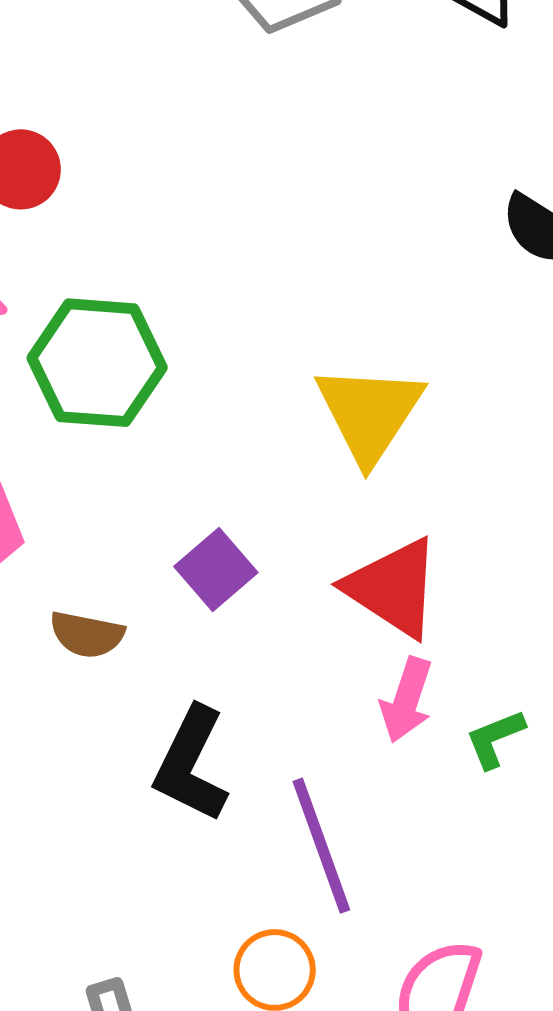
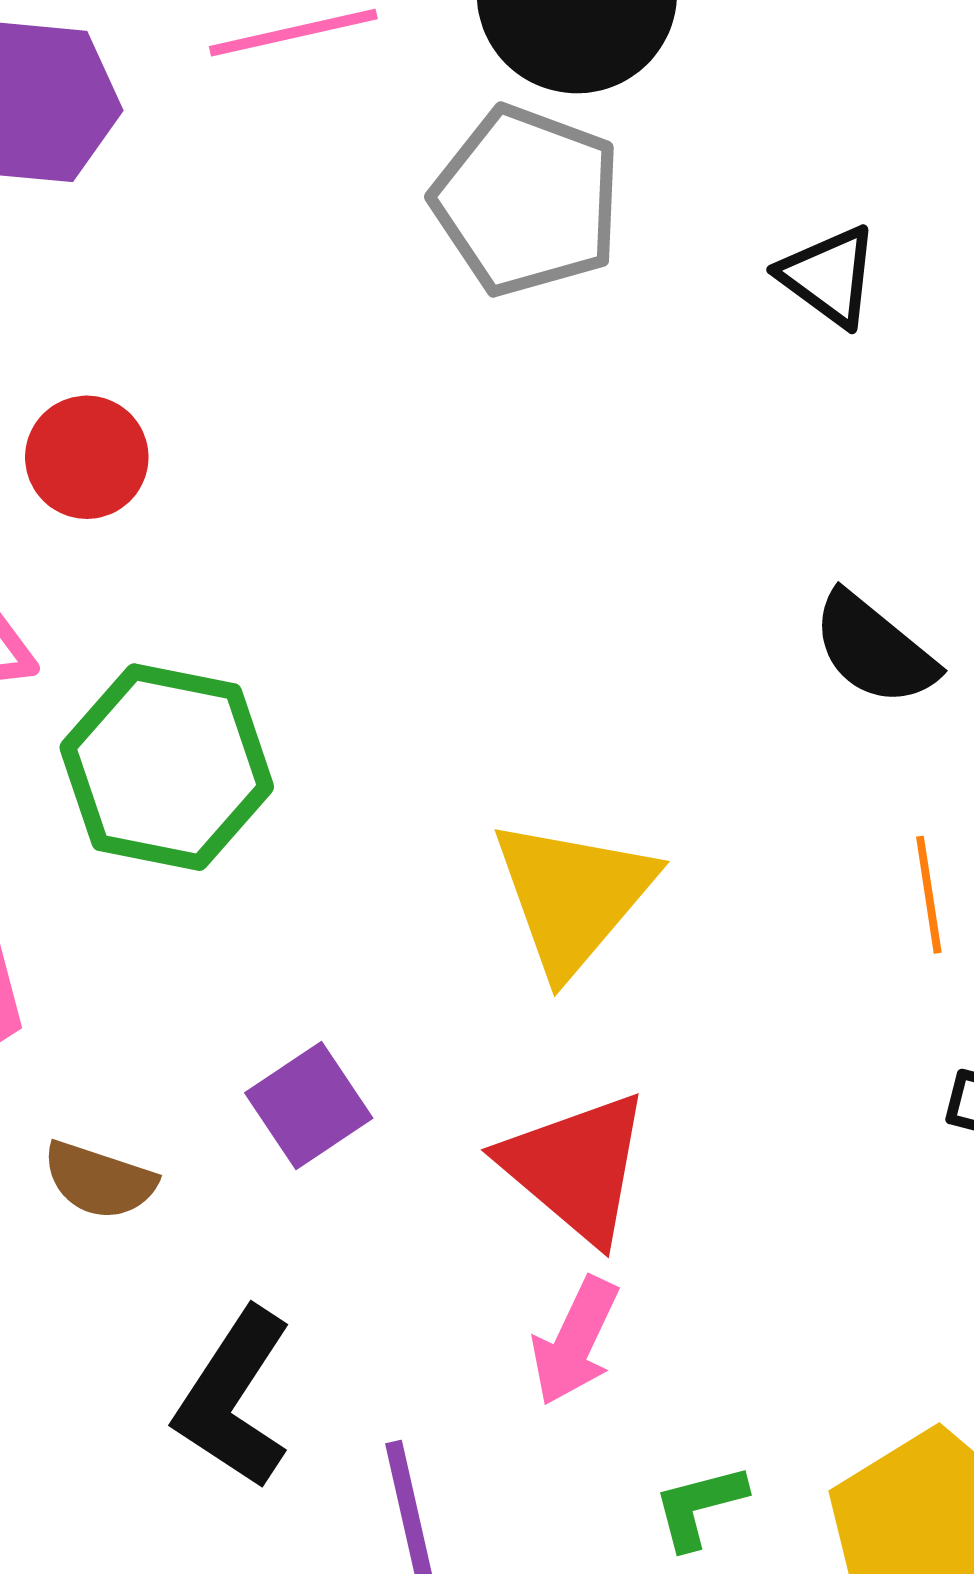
green L-shape: (495, 739) -> (699, 1506), moved

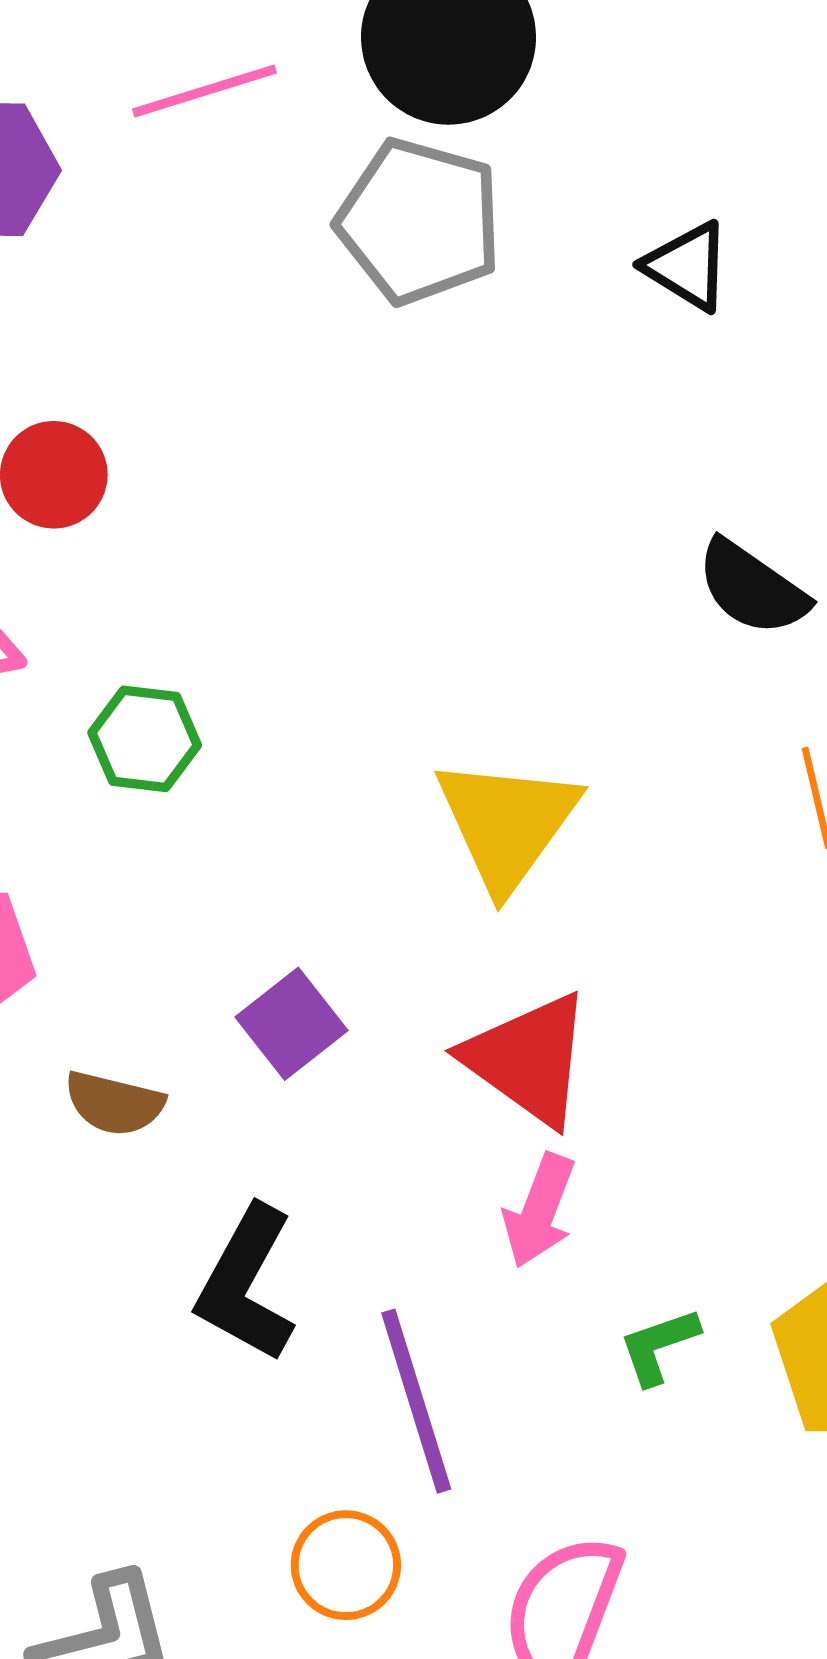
green hexagon: (167, 767) -> (145, 739), size x0.6

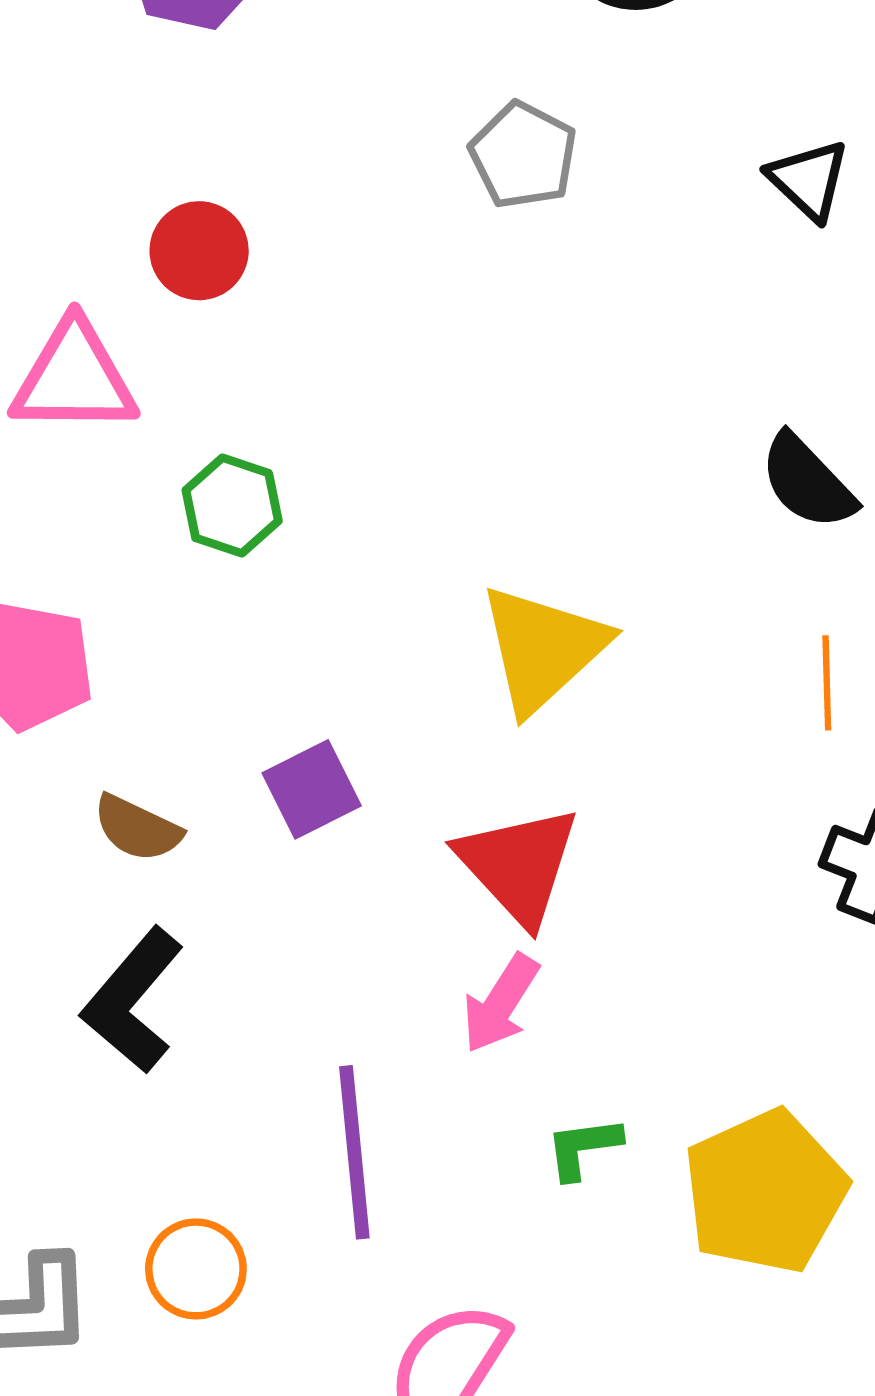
gray pentagon: (419, 221) -> (523, 155), moved, size x0.7
black L-shape: (246, 1284) -> (133, 1000), moved
orange circle: (346, 1565) -> (196, 1269), moved

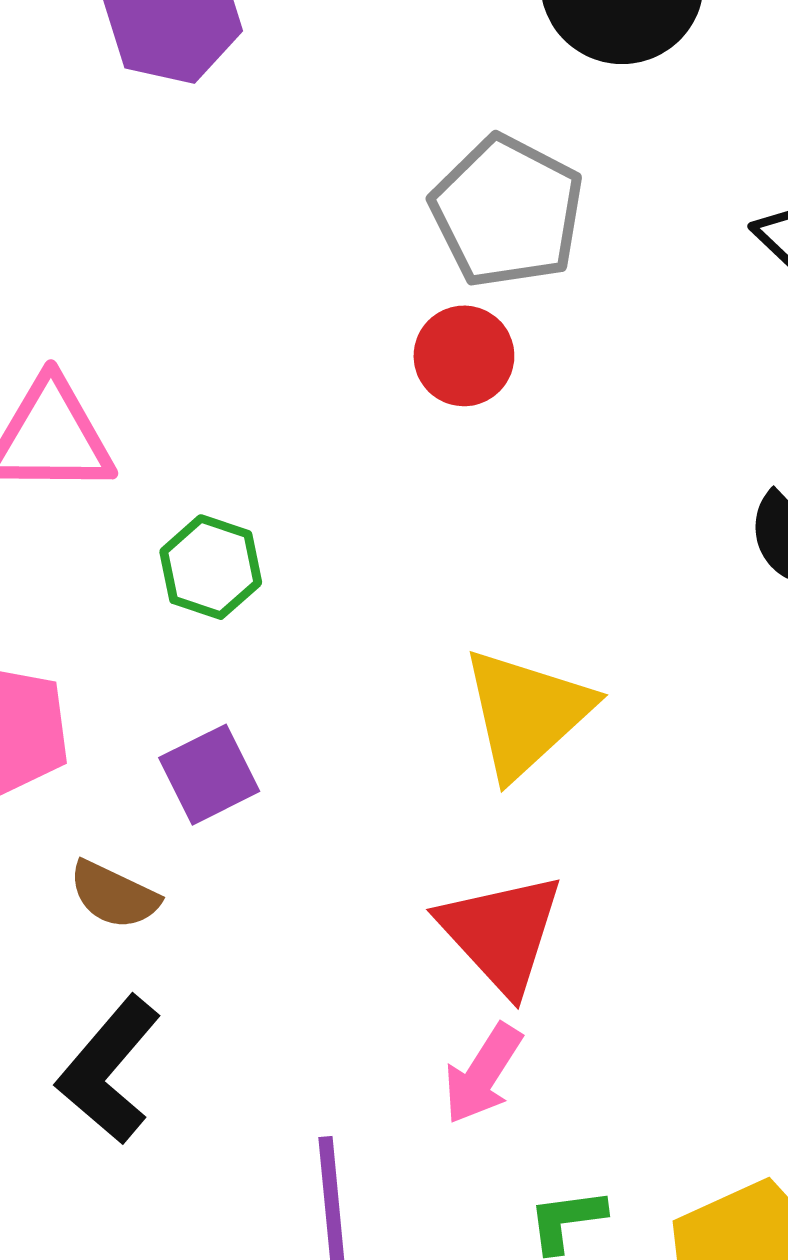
gray pentagon: (523, 155) -> (507, 212), size x1.4
red circle: (199, 251) -> (464, 356), moved
purple square: (312, 789) -> (209, 775), moved

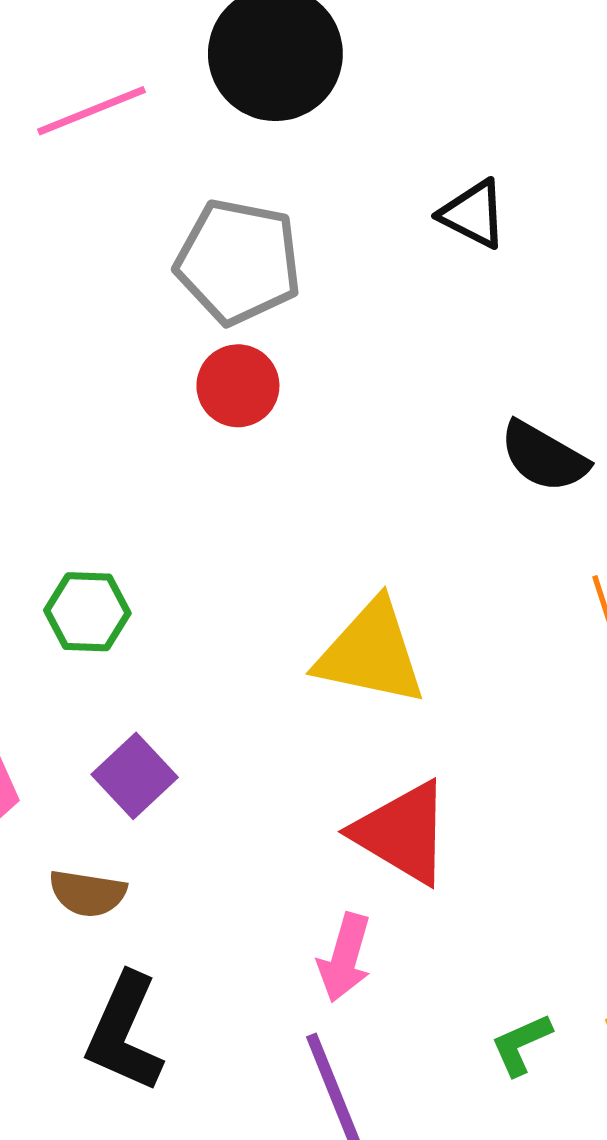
yellow triangle: (527, 713) -> (371, 653), turned -49
pink arrow: (483, 1074) -> (345, 958), moved

